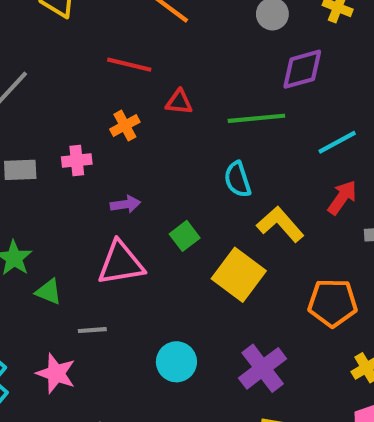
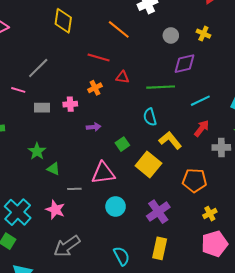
pink triangle: (121, 263) -> (103, 173), moved

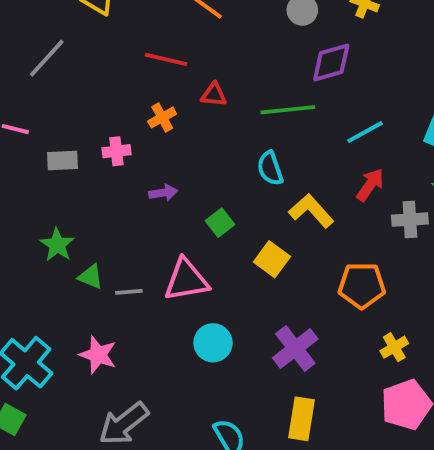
gray line: (38, 68) -> (47, 58), moved
yellow square: (148, 164) -> (272, 259), size x0.7
gray line: (74, 189) -> (129, 292), moved

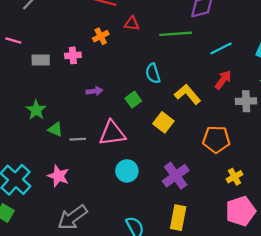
cyan semicircle: (270, 168) -> (153, 73), moved
purple arrow: (163, 193) -> (94, 91), moved

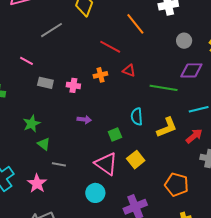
yellow L-shape: (188, 94) -> (167, 127), moved, turned 95
pink triangle: (112, 133) -> (106, 164), moved, turned 30
gray line: (78, 139) -> (59, 164), moved

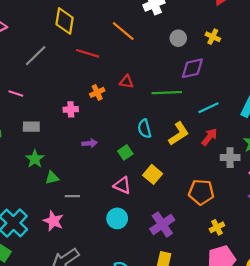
red line: (110, 47) -> (88, 53), moved
gray rectangle: (45, 83) -> (31, 127), moved
green triangle: (44, 144) -> (52, 178), turned -40
pink triangle: (106, 164) -> (122, 185), size x0.7

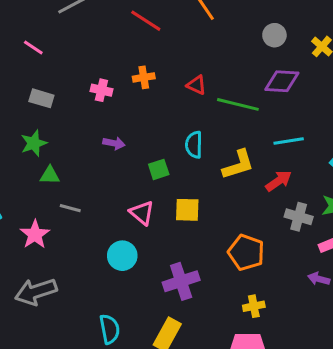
red triangle: (126, 82) -> (196, 85), moved
yellow square: (153, 174) -> (187, 210), turned 36

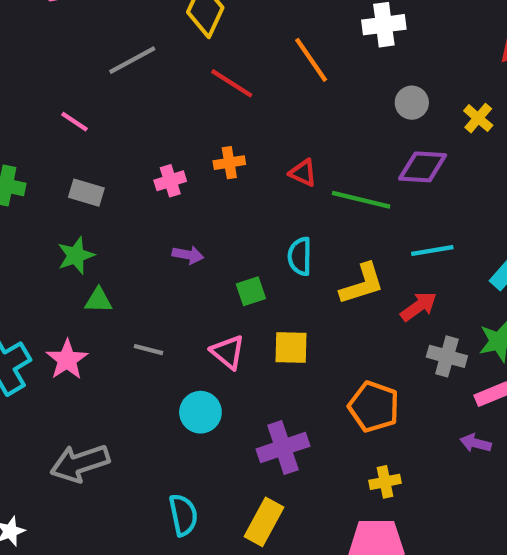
pink cross: (101, 90) -> (170, 181), turned -30
gray line: (70, 208) -> (148, 350), moved
pink star: (35, 234) -> (67, 360), moved

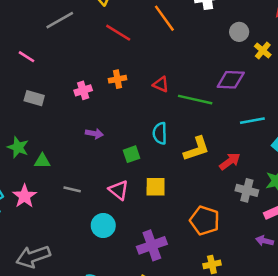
gray circle: (412, 103) -> (239, 32), moved
cyan line: (432, 250) -> (252, 121), moved
green star: (76, 256) -> (18, 147), moved, turned -30

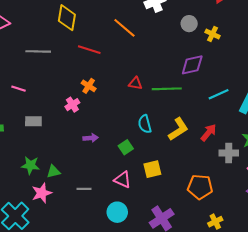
gray line: (60, 20) -> (38, 51), turned 45
orange cross: (118, 79) -> (89, 86), moved, turned -32
pink star: (25, 196) -> (42, 193), moved, turned 30

